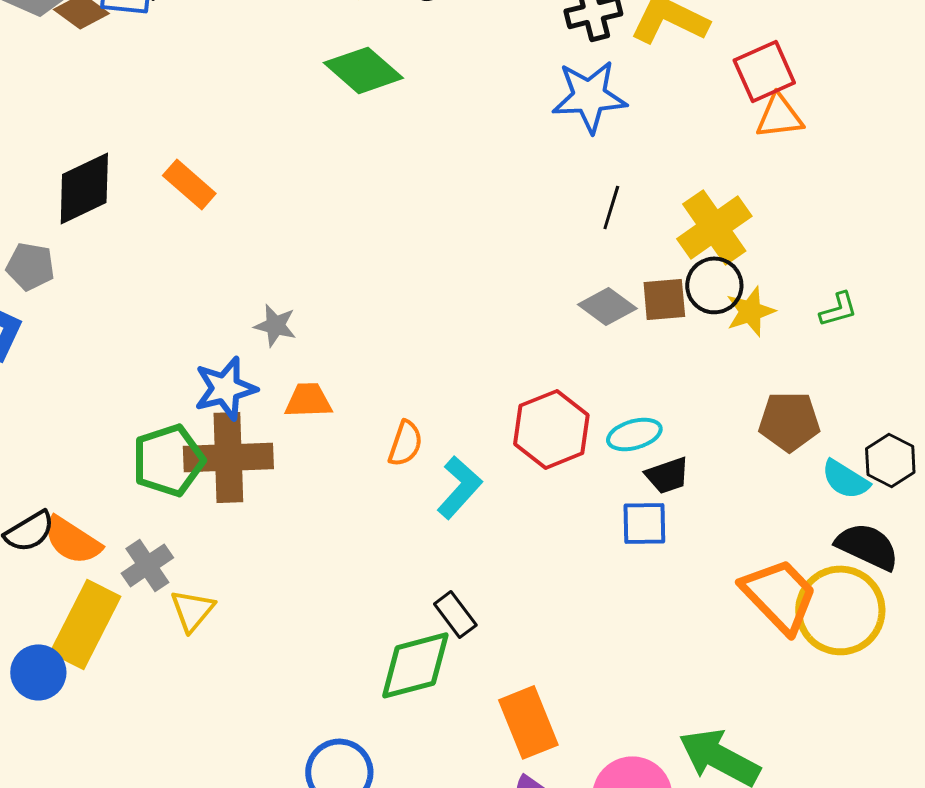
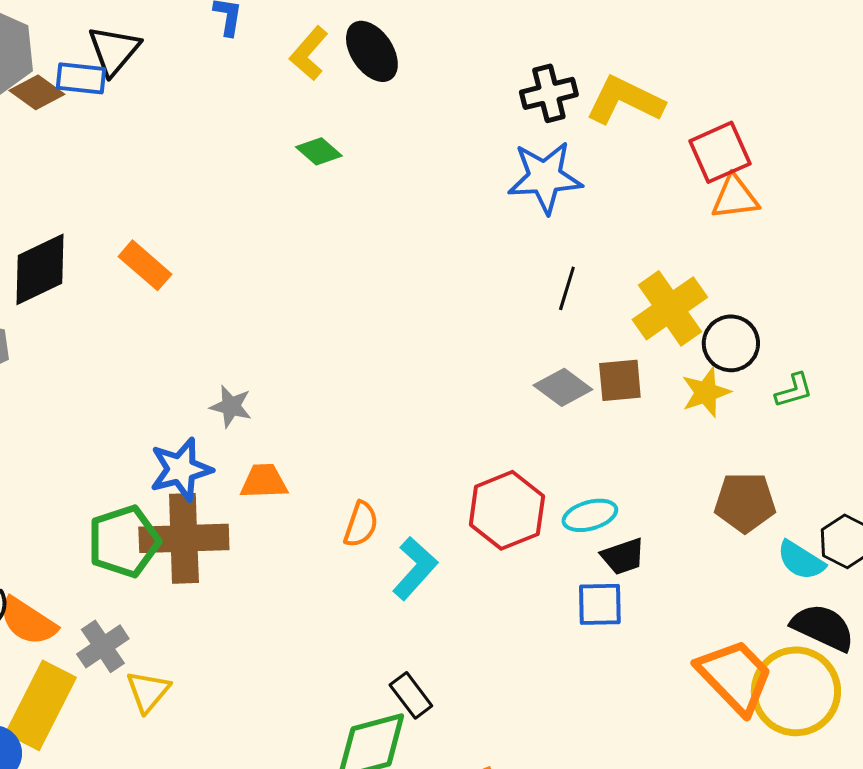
green diamond: (363, 70) -> (319, 151), size x0.6
black circle: (714, 285) -> (731, 343), moved

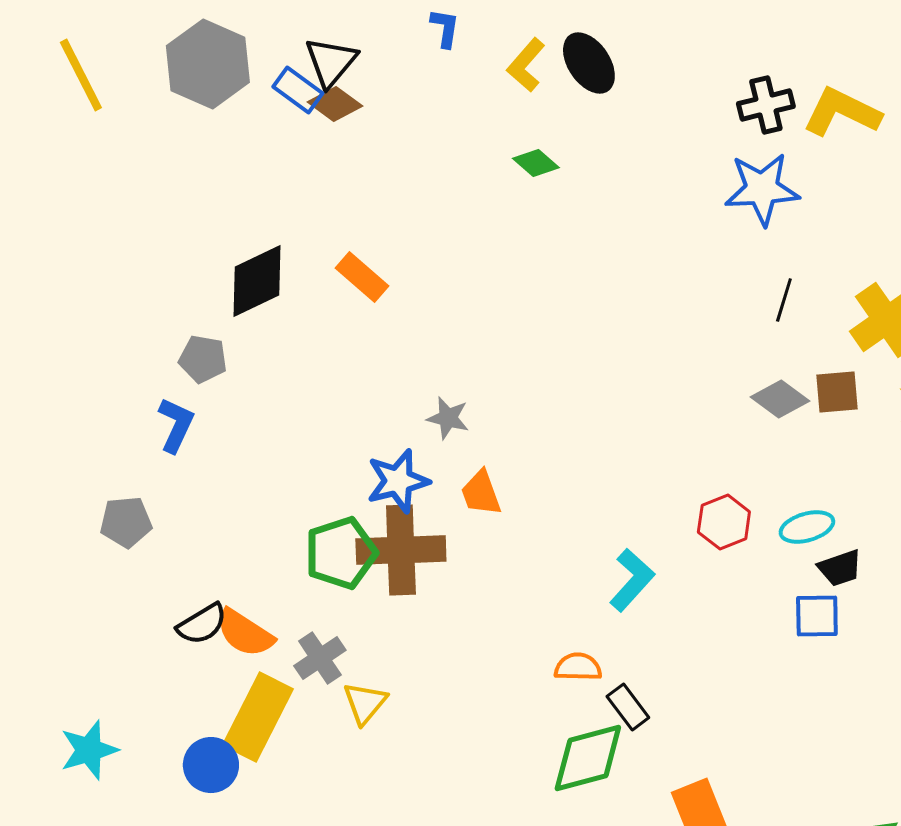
blue rectangle: (81, 78) -> (298, 90), turned 30
brown diamond: (37, 92) -> (335, 104), moved
orange trapezoid: (264, 481) -> (481, 493), turned -108
red hexagon: (507, 510) -> (724, 522), size x0.7
orange semicircle: (361, 524) -> (578, 667), moved, turned -108

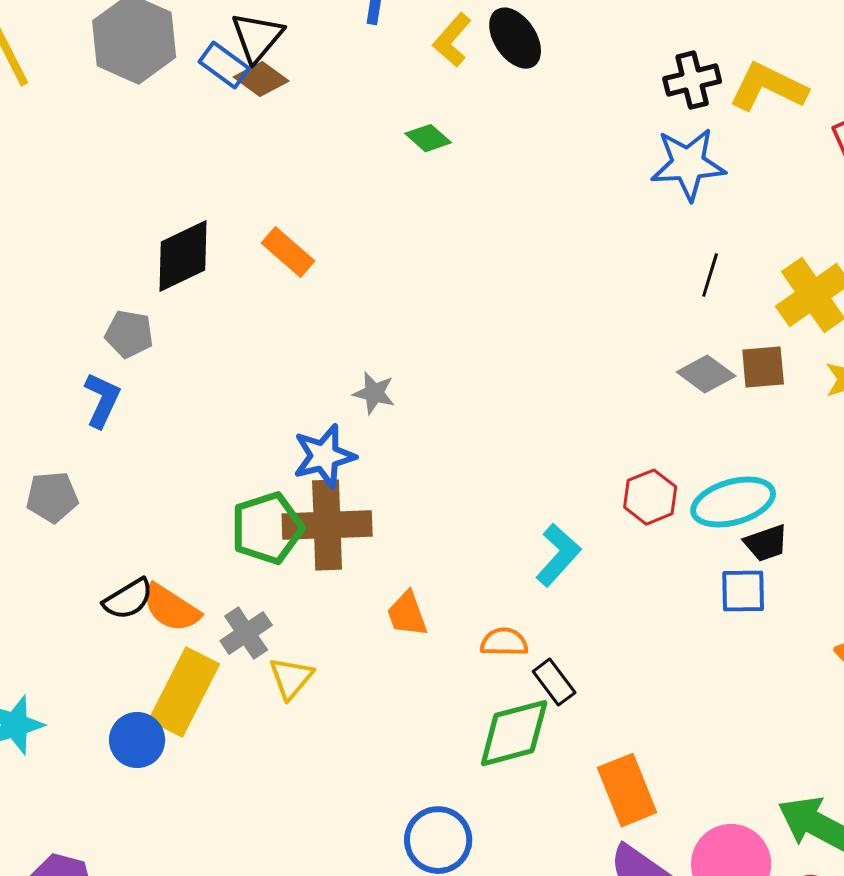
green diamond: (536, 163) -> (428, 138), moved
orange trapezoid: (481, 493) -> (407, 614), moved
cyan ellipse: (807, 527) -> (733, 502), size x1.5

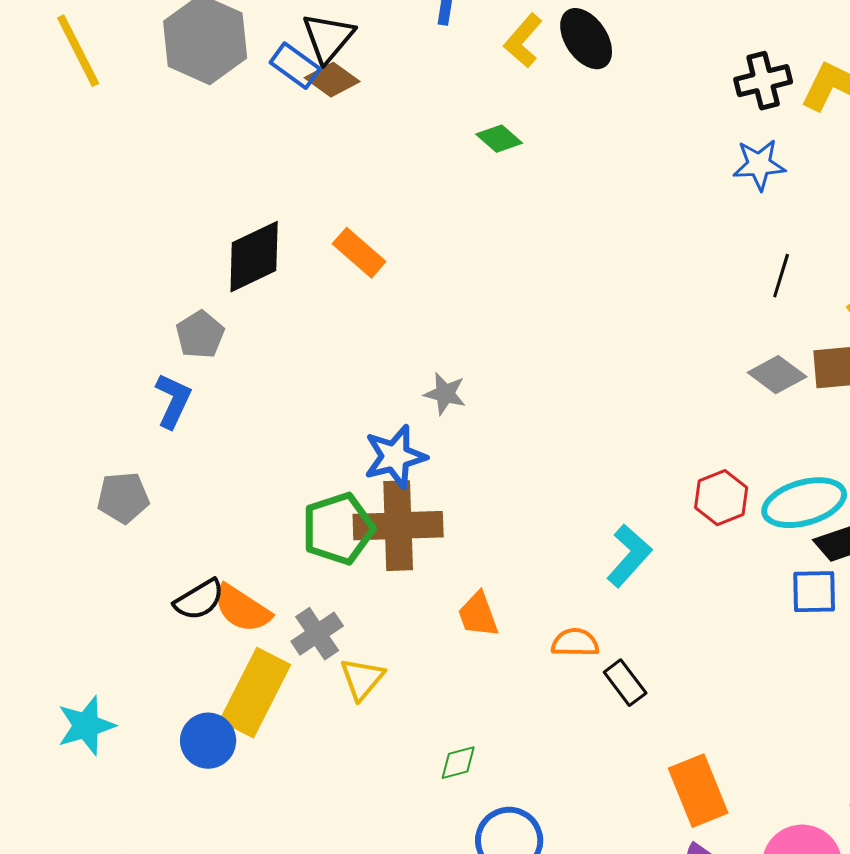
blue star: (688, 164) -> (759, 165), size x0.7
gray pentagon: (129, 334) -> (200, 335), turned 30
green diamond: (514, 733) -> (458, 763), moved, size x0.5

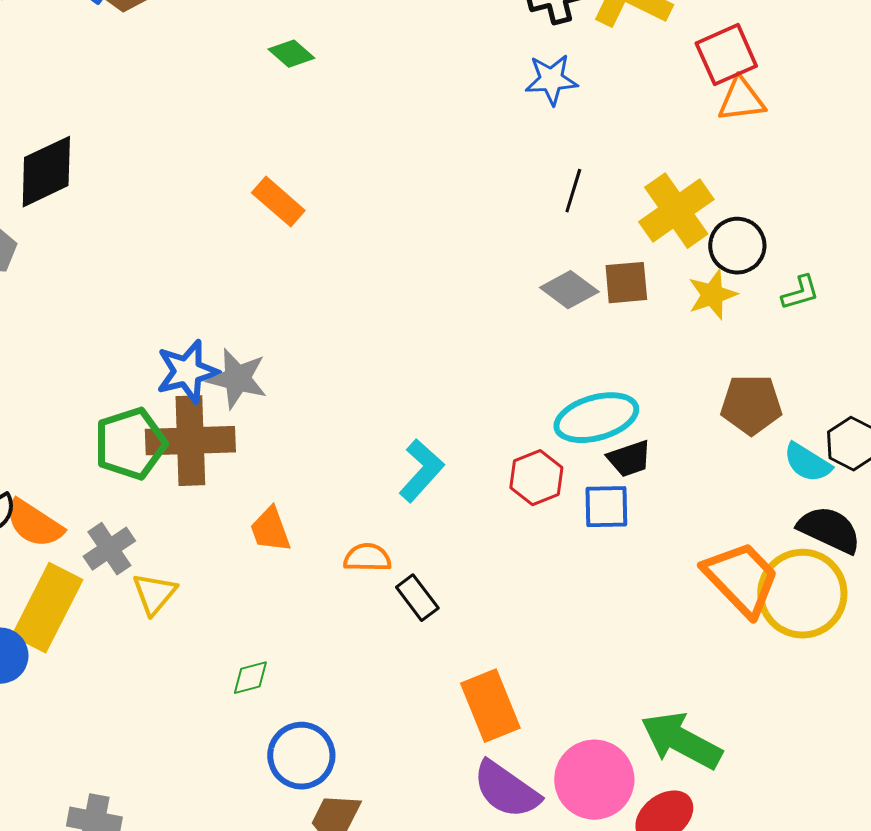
orange rectangle: (359, 253) -> (278, 202), moved
gray star: (445, 394) -> (237, 379), moved, size x1.4
red hexagon: (721, 498) -> (536, 478), moved

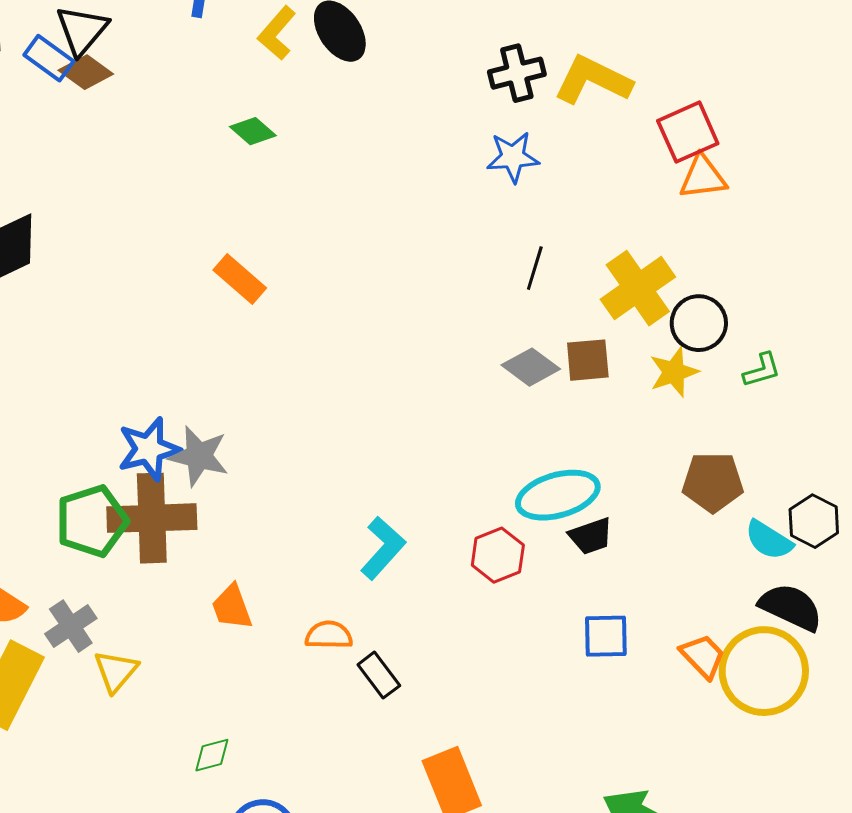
blue square: (606, 507) -> (606, 636), moved
orange trapezoid: (741, 579) -> (703, 656), size x0.6

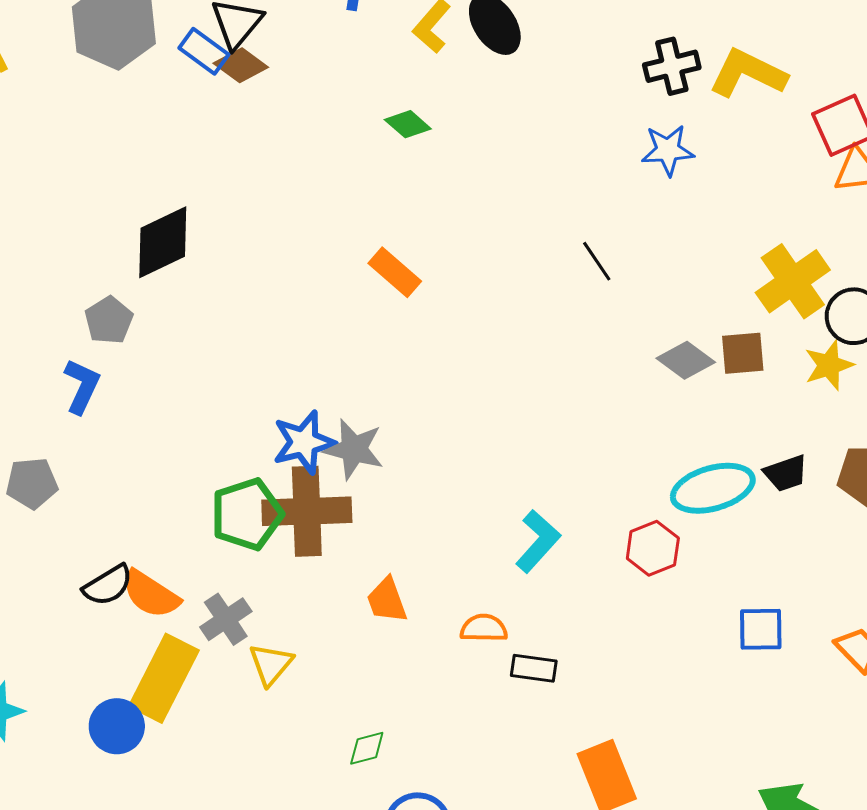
black line: (535, 268) -> (597, 261), moved, turned -51
black trapezoid: (591, 536) -> (786, 473), moved
black rectangle: (379, 675) -> (534, 668), turned -45

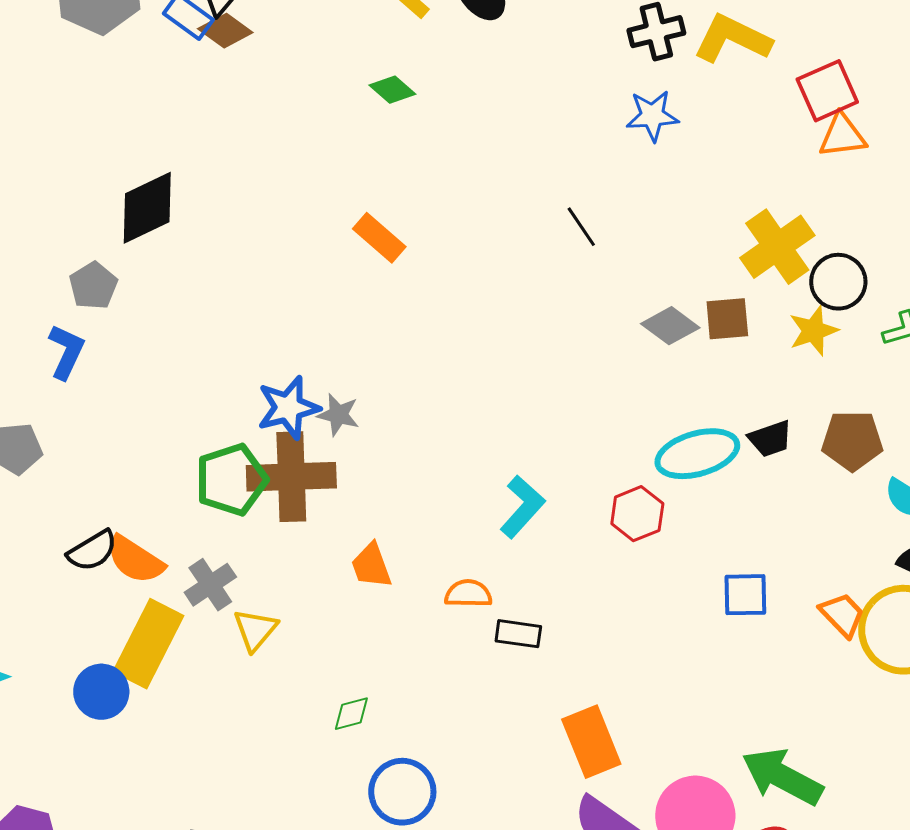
gray star: (354, 449) -> (338, 415), size x0.7

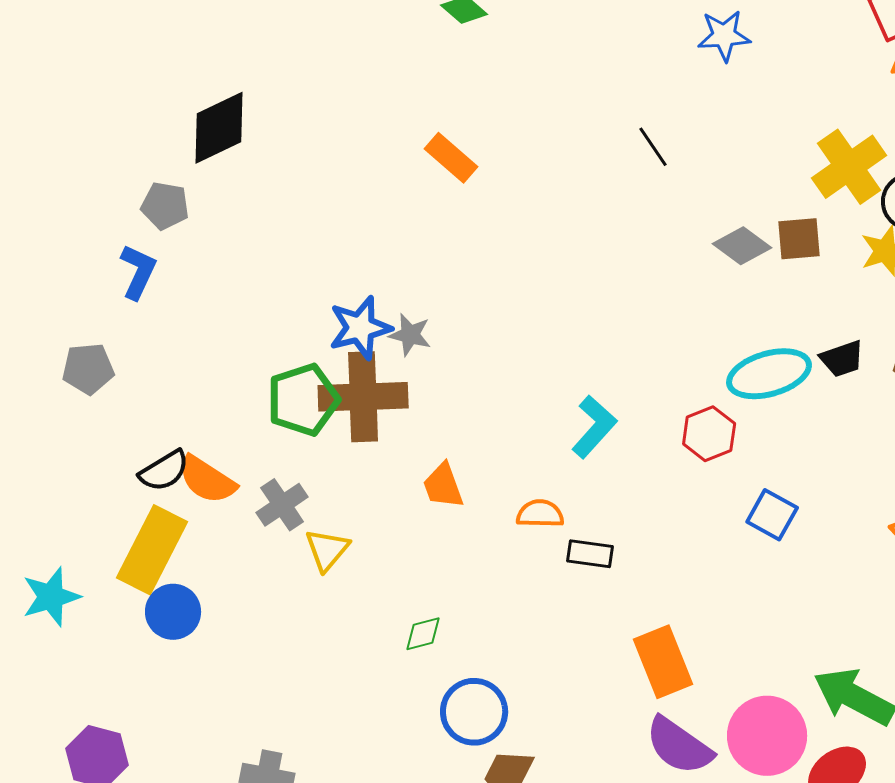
gray pentagon: (93, 286) -> (165, 206), turned -30
blue square: (745, 595) -> (772, 515), moved, turned 30
yellow rectangle: (148, 644) -> (152, 550), moved

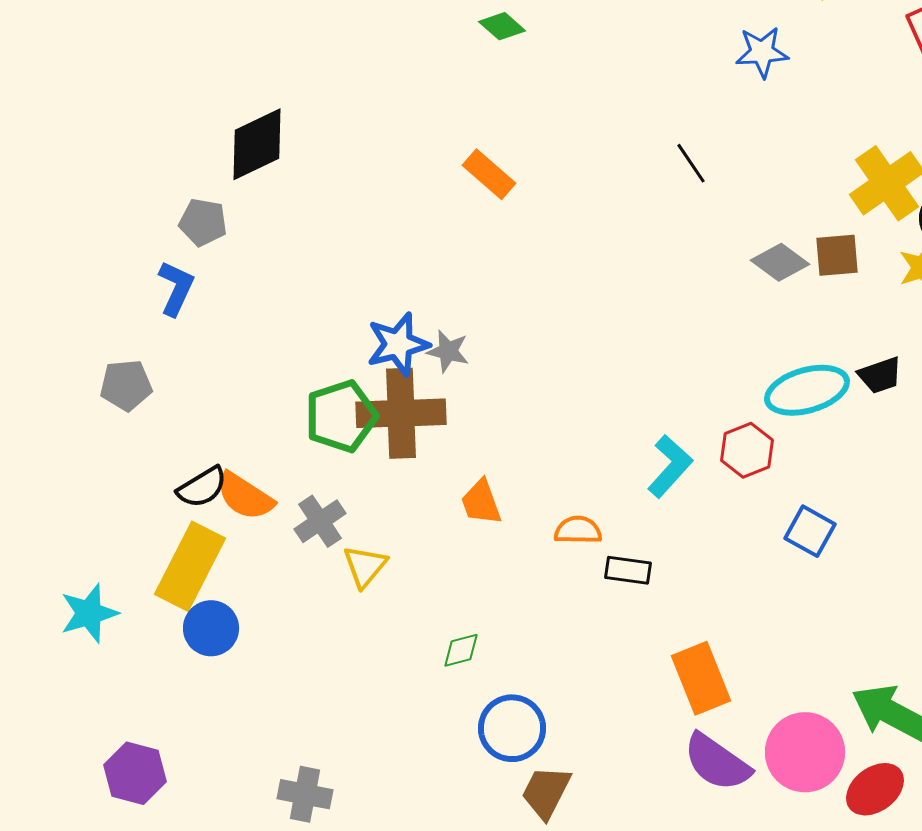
cyan L-shape: (594, 427) -> (670, 466), moved

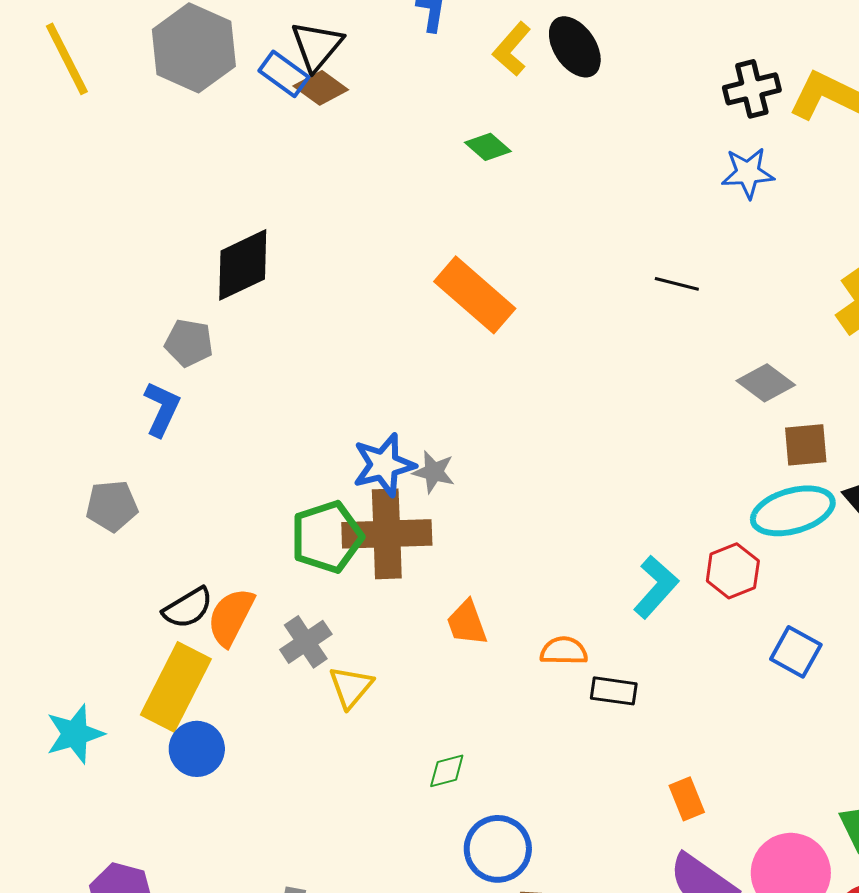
black line: (691, 163) -> (677, 284), turned -42
orange rectangle: (489, 174) -> (475, 295), size x1.5
brown square: (837, 255) -> (806, 445), moved
orange semicircle: (245, 496) -> (231, 617), turned 84
orange rectangle: (701, 678) -> (687, 799), size x0.6

